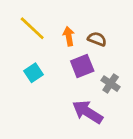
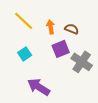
gray cross: (111, 84) -> (82, 62), size x1.5
purple arrow: (88, 112) -> (39, 87), moved

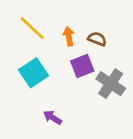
cyan square: (25, 54) -> (33, 73), size x1.5
purple arrow: (39, 87) -> (52, 117), size x0.6

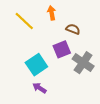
orange arrow: (69, 36) -> (52, 13), moved
cyan square: (33, 73) -> (36, 65), moved

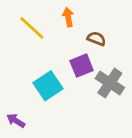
purple arrow: (39, 88) -> (16, 121), moved

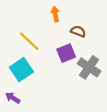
yellow line: (32, 28) -> (29, 41), moved
cyan square: (48, 86) -> (21, 70), moved

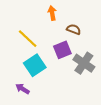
cyan square: (21, 70) -> (35, 65), moved
purple arrow: (13, 98) -> (22, 89), moved

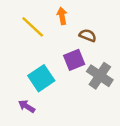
yellow line: (28, 39) -> (33, 27), moved

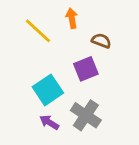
gray cross: (100, 76) -> (86, 115), moved
purple arrow: (27, 106) -> (49, 122), moved

